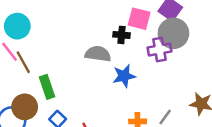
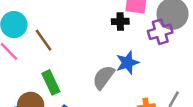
gray semicircle: (98, 54) -> (104, 77), moved, turned -55
brown line: (23, 62) -> (43, 40), moved

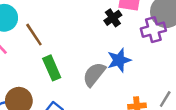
black cross: (120, 21) -> (113, 18), turned -35
green rectangle: (51, 82) -> (52, 68), moved

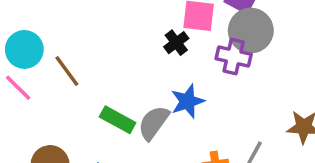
purple cross: (153, 30) -> (234, 56), turned 30
green rectangle: (52, 68) -> (118, 120), moved, turned -35

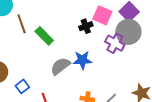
green rectangle: (118, 120) -> (44, 36), moved

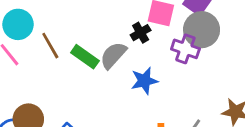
gray semicircle: (60, 66) -> (113, 55), moved

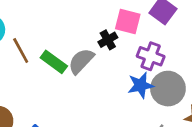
gray circle: (202, 30) -> (168, 89), moved
blue star: (144, 81) -> (141, 85), moved

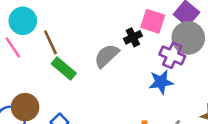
green rectangle: (54, 62) -> (64, 68), moved
gray circle: (168, 89) -> (188, 38), moved

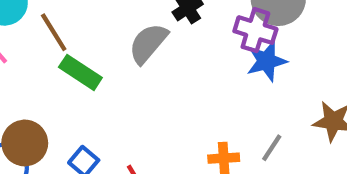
blue star: (161, 82) -> (267, 61), moved

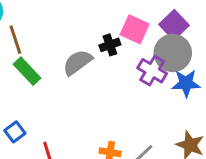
blue star: (267, 61) -> (186, 83), moved

